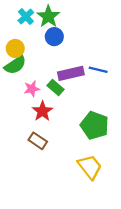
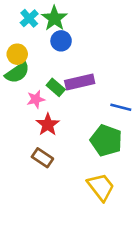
blue line: (98, 70) -> (121, 107), moved
green rectangle: (55, 88) -> (56, 87), moved

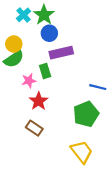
purple rectangle: (80, 82) -> (61, 53), moved
green rectangle: (56, 87) -> (45, 71), turned 32
green pentagon: (106, 140) -> (86, 114), turned 30

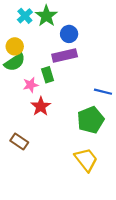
blue circle: (49, 33) -> (69, 34), moved
brown rectangle: (34, 128) -> (19, 142), moved

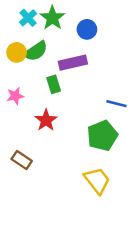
blue circle: (69, 34) -> (87, 29), moved
green semicircle: (15, 62) -> (36, 51), moved
pink star: (31, 85) -> (15, 96), moved

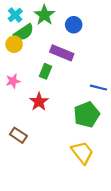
cyan cross: (28, 18) -> (15, 15), moved
green semicircle: (36, 51) -> (24, 32), moved
purple rectangle: (73, 63) -> (62, 53), turned 35
green rectangle: (54, 84) -> (45, 71), turned 40

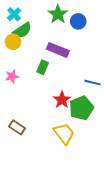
green star: (44, 15) -> (58, 14), moved
blue circle: (74, 25) -> (78, 21), moved
red star: (39, 102) -> (62, 100), moved
yellow trapezoid: (82, 153) -> (64, 133), moved

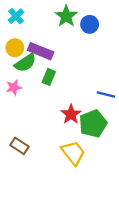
green semicircle: (22, 31) -> (25, 63), moved
purple rectangle: (58, 50) -> (41, 51), moved

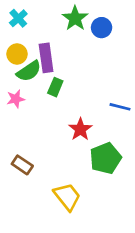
purple rectangle: (41, 51) -> (46, 58), turned 60
green pentagon: (93, 124) -> (105, 158), moved
yellow trapezoid: (73, 153) -> (67, 197), moved

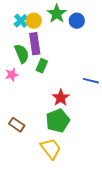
cyan cross: (18, 18) -> (21, 21), moved
yellow circle: (17, 54) -> (34, 21), moved
green semicircle: (29, 71) -> (22, 54), turned -78
green pentagon: (105, 158) -> (58, 121), moved

